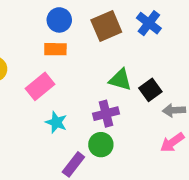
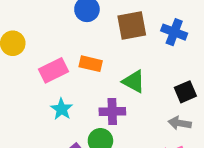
blue cross: (149, 23) -> (174, 32), turned -30
orange rectangle: (55, 49) -> (91, 64), moved
black square: (150, 90) -> (185, 92), moved

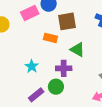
brown square: (132, 26) -> (67, 21), moved
pink rectangle: (54, 70) -> (30, 13), moved

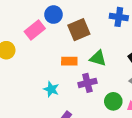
orange rectangle: (50, 38) -> (69, 61), moved
green circle: (56, 87) -> (113, 101), moved

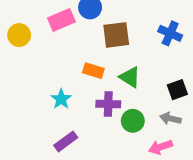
green circle: (113, 101) -> (133, 121), moved

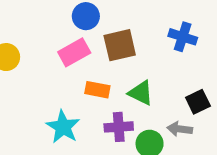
pink rectangle: (61, 20) -> (74, 52), moved
cyan star: (61, 99) -> (63, 127), size x1.4
gray arrow: (170, 118) -> (180, 129), moved

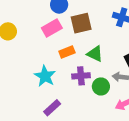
orange rectangle: (97, 90) -> (67, 52), turned -32

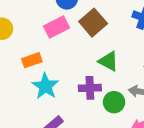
brown square: (81, 23) -> (93, 23), turned -30
orange rectangle: (67, 52) -> (32, 60), moved

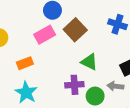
cyan star: (45, 86) -> (26, 92), moved

